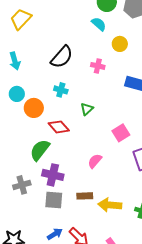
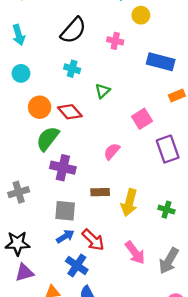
orange circle: (34, 108) -> (40, 107), moved
gray cross: (22, 185) -> (19, 192), moved
gray square: (54, 200) -> (65, 211), moved
yellow arrow: (110, 205) -> (129, 203), turned -80

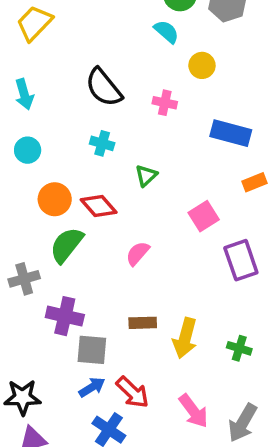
black semicircle: (73, 30) -> (104, 87), turned 100
pink semicircle: (112, 151) -> (138, 253), moved
purple cross: (63, 168) -> (65, 316), moved
gray cross: (19, 192) -> (24, 279), moved

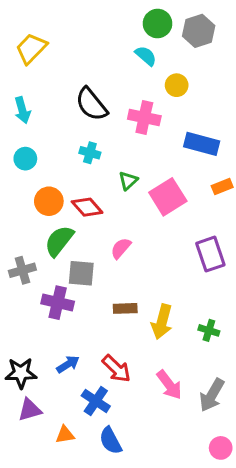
pink cross: (165, 103) -> (144, 118), size x1.5
pink square: (204, 216) -> (168, 197), moved, size x1.4
gray square: (92, 350) -> (81, 273), moved
blue arrow: (92, 387) -> (68, 364), moved

